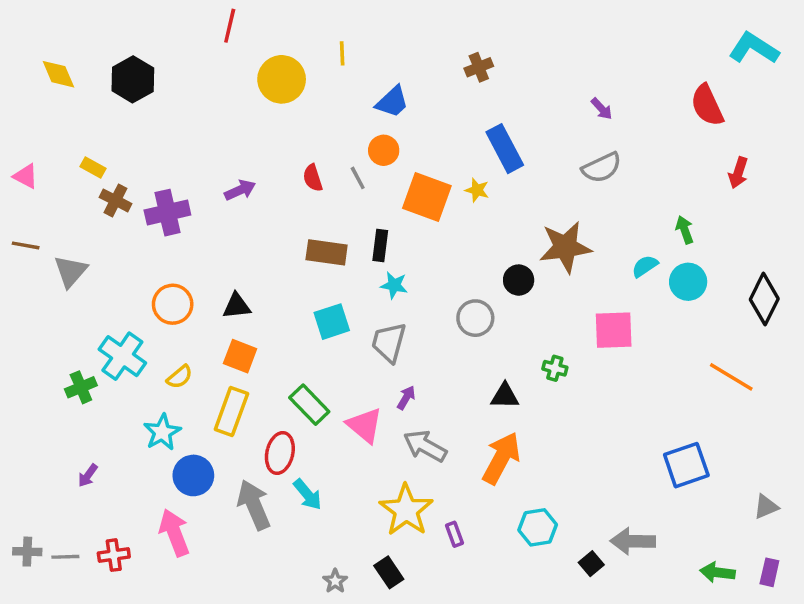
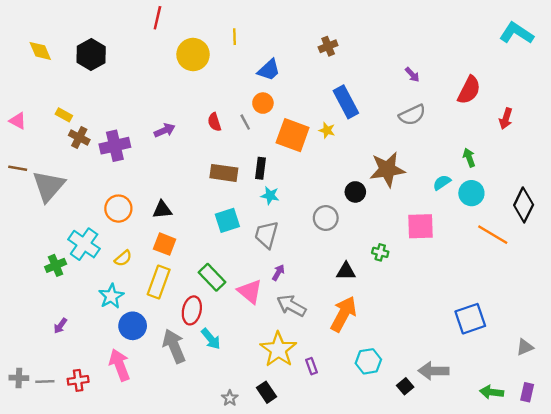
red semicircle: (707, 105) -> (469, 90), moved, turned -128
gray triangle: (71, 271) -> (48, 186), size x1.4
orange line: (731, 377) -> (493, 235), moved

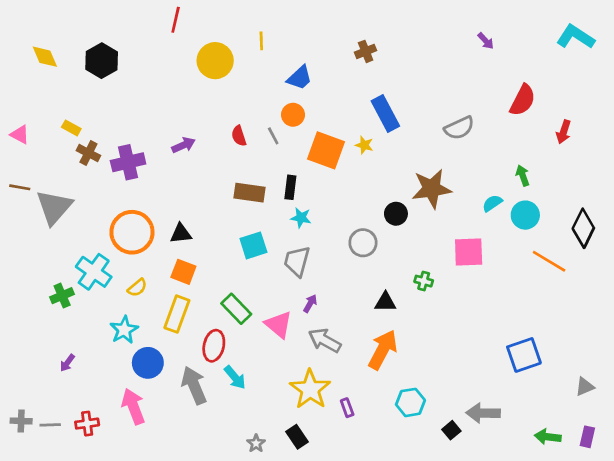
purple arrow: (412, 75) -> (486, 41), moved
orange circle: (118, 209) -> (132, 232), size x1.4

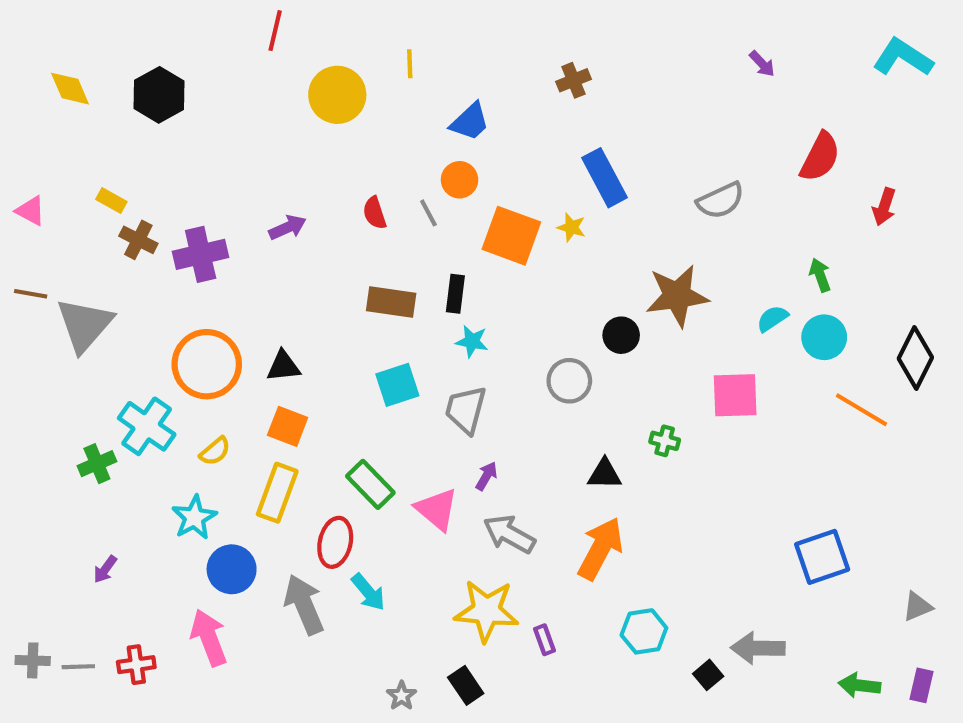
yellow star: (310, 389) -> (486, 611), turned -30

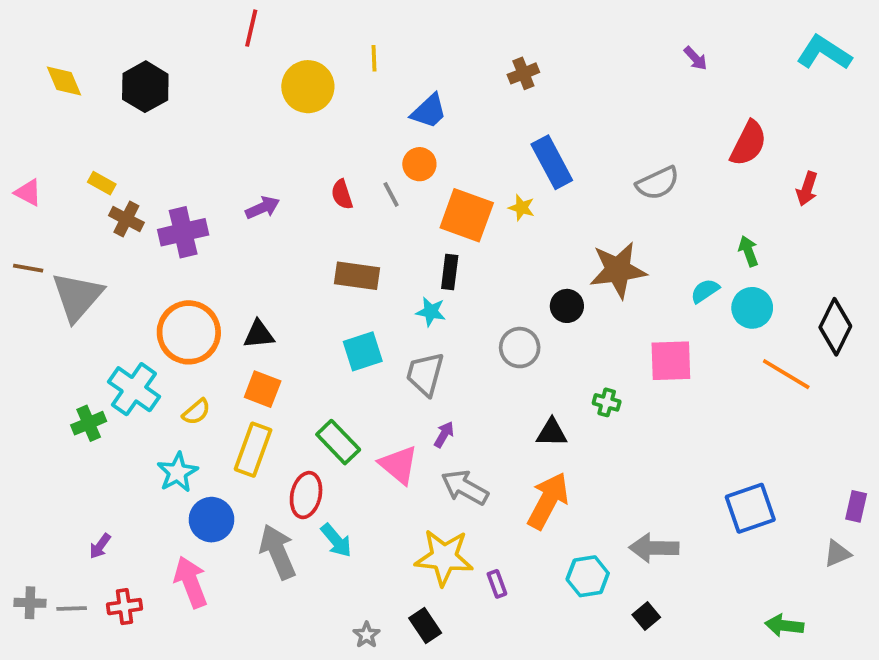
black rectangle: (455, 294) -> (450, 272), moved
purple arrow: (105, 569) -> (100, 546), moved
gray arrow: (758, 648) -> (654, 548), moved
purple rectangle: (922, 685) -> (856, 506), moved

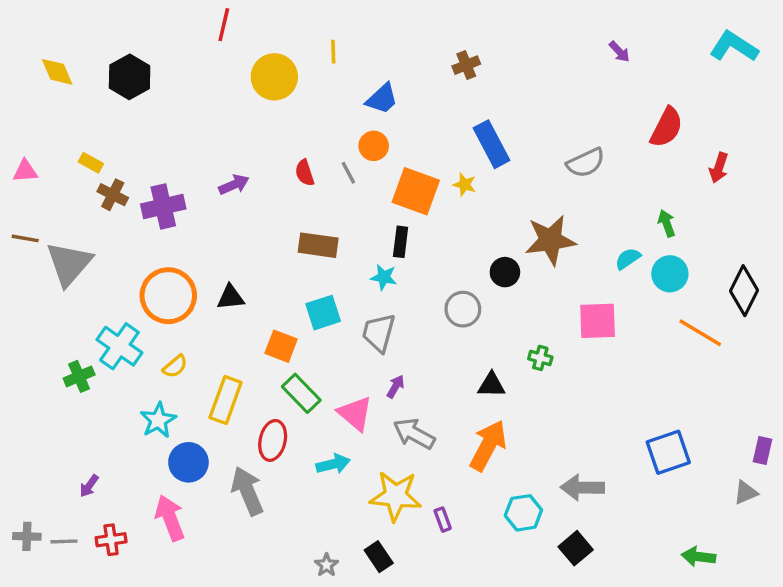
pink triangle: (28, 193) -> (25, 171), turned -32
orange square: (263, 389) -> (281, 346), moved
cyan arrow: (336, 540) -> (333, 464), moved, turned -64
black square: (646, 616) -> (576, 548), size x1.4

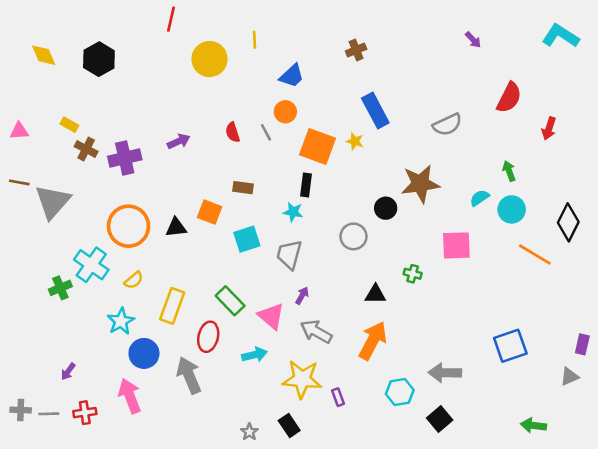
brown rectangle: (318, 245) -> (243, 188), size x0.7
orange square: (281, 346) -> (210, 212), moved

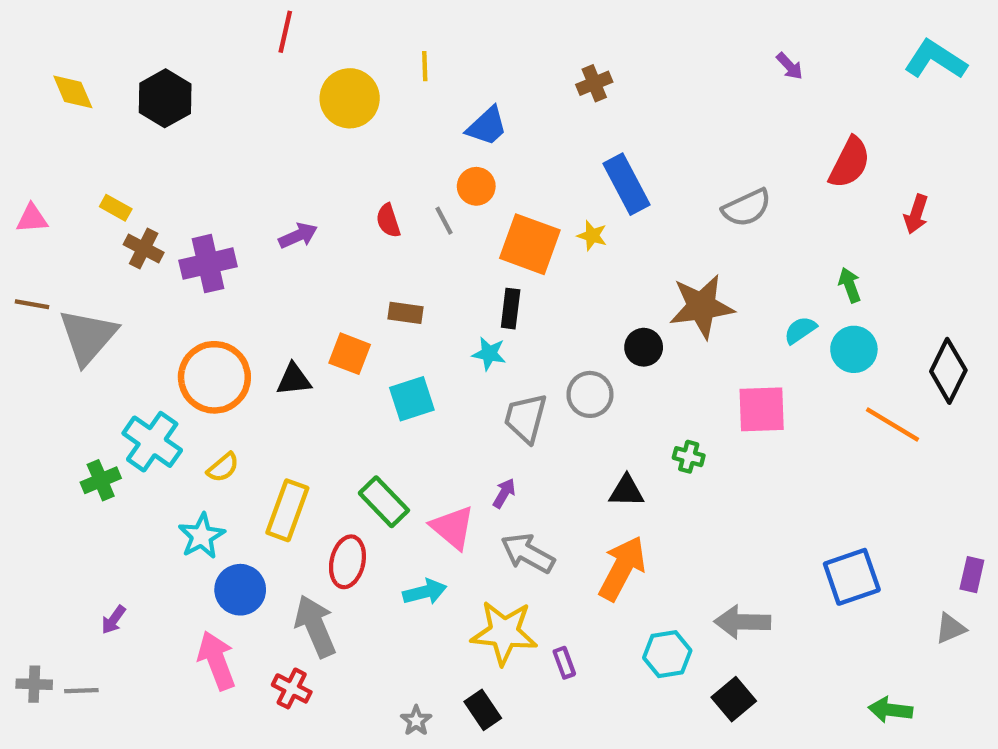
gray trapezoid: (289, 254) -> (526, 418), moved
red cross: (85, 413) -> (292, 688), moved, turned 35

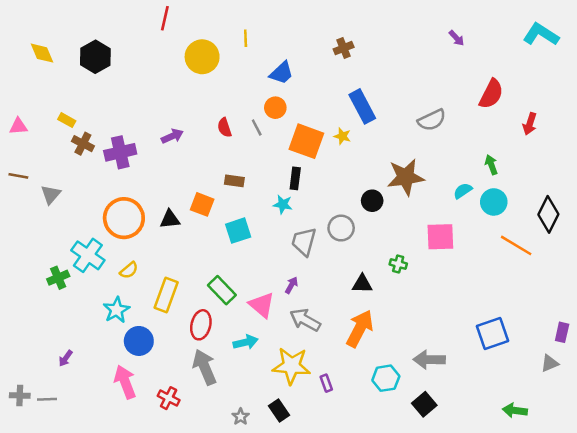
gray triangle: (88, 336) -> (51, 195), size x0.6
gray arrow: (315, 626) -> (205, 367), moved

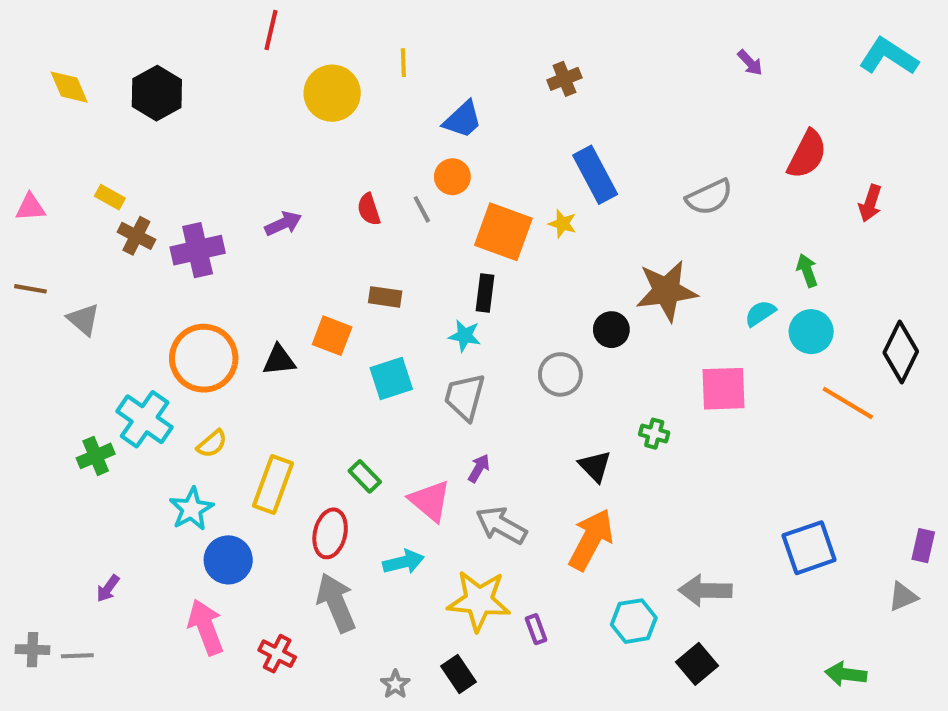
gray triangle: (51, 195) -> (83, 319), turned -30
gray trapezoid: (304, 242) -> (465, 397), moved
black triangle: (362, 284) -> (595, 466), turned 45
green rectangle: (222, 290) -> (365, 476), size x0.7

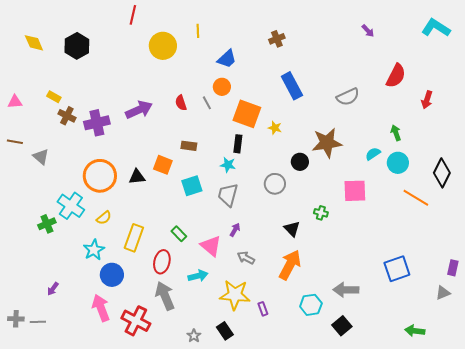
purple arrow: (283, 224) -> (139, 110), size x1.5
yellow star: (562, 224) -> (275, 128), moved
gray arrow: (501, 525) -> (246, 258), size x0.7
red cross: (277, 654) -> (136, 321), size x1.6

